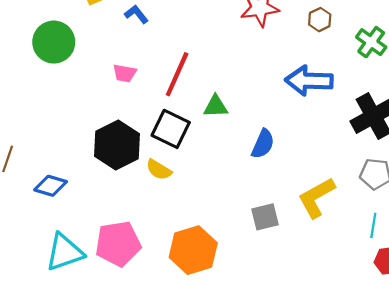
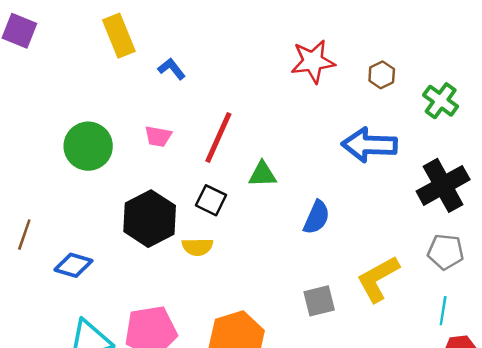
green circle: (54, 42) -> (88, 146), moved
black square: (171, 129) -> (211, 200), size x0.7
yellow semicircle: (159, 170) -> (197, 247), turned -32

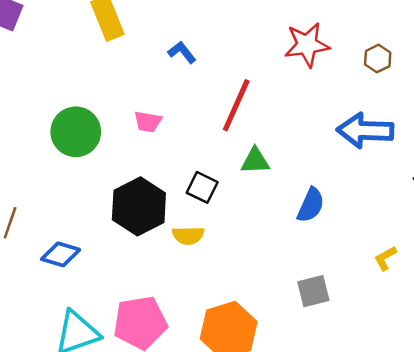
blue L-shape: (172, 69) -> (182, 52), moved
red line: (218, 138) -> (236, 105), moved
yellow L-shape: (378, 279) -> (385, 258), moved, size x0.5

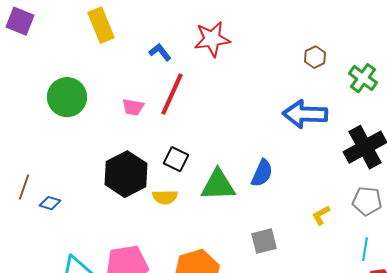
red star: (307, 45) -> (212, 39), moved
red line: (236, 105) -> (172, 94), moved
green circle: (76, 132) -> (67, 97), moved
green triangle: (255, 161) -> (218, 185), moved, size x1.5
blue diamond: (61, 254) -> (50, 203), moved, size x0.7

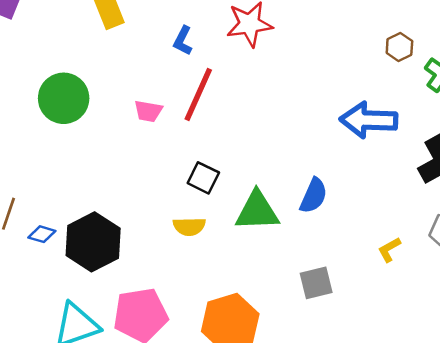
blue L-shape: (160, 52) -> (183, 41), turned -115
brown hexagon: (315, 57) -> (399, 47), moved
black hexagon: (126, 174) -> (93, 242), moved

